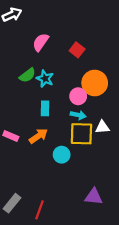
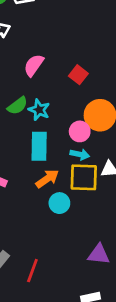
cyan rectangle: (45, 108) -> (39, 146), size x1.5
orange arrow: (38, 136) -> (47, 179), moved

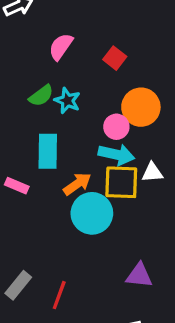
cyan rectangle: (39, 146) -> (48, 151), moved
cyan arrow: (80, 154) -> (116, 155), size x1.5
cyan circle: (59, 203) -> (92, 213), size x1.6

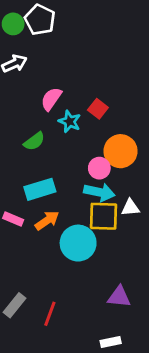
cyan star: (67, 101) -> (70, 121), moved
cyan rectangle: (48, 151) -> (40, 189), turned 72
orange arrow: (77, 184) -> (47, 220), moved

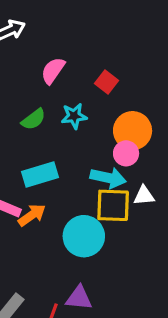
cyan star: (70, 121) -> (74, 116), moved, turned -30
pink circle: (99, 168) -> (126, 153), moved
orange arrow: (47, 220) -> (32, 215), moved
purple triangle: (119, 297) -> (79, 298), moved

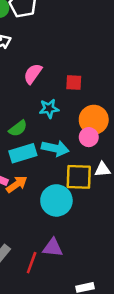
red square: (107, 82) -> (74, 82), turned -35
green semicircle: (33, 119) -> (18, 128), moved
cyan arrow: (108, 178) -> (55, 148), moved

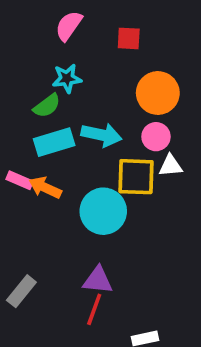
cyan star: (49, 109) -> (67, 78), moved
pink circle: (89, 137) -> (156, 137), moved
orange arrow: (17, 184) -> (45, 188), turned -120
red line: (32, 263) -> (94, 309), moved

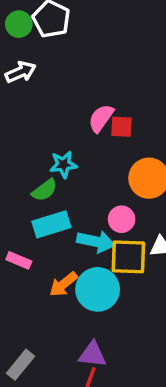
pink semicircle: (69, 26) -> (101, 118), moved
cyan arrow: (101, 135) -> (96, 241), moved
pink circle: (156, 137) -> (122, 219), moved
orange arrow: (45, 188) -> (63, 284), moved, turned -64

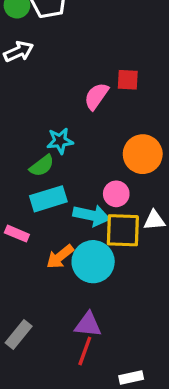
red square: (122, 127) -> (128, 80), moved

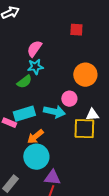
pink semicircle: (96, 96) -> (34, 49), moved
cyan rectangle: (48, 199) -> (24, 114), moved
yellow square: (123, 230) -> (84, 129), moved
cyan circle: (93, 262) -> (36, 157), moved

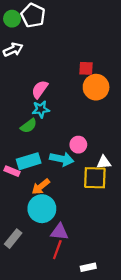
orange circle: (85, 75) -> (96, 87), moved

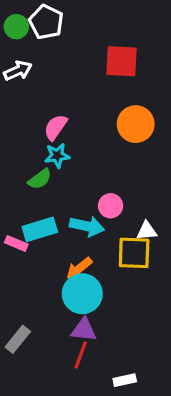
red square: (86, 68) -> (122, 61), moved, size x1.6
orange arrow: (41, 187) -> (79, 269), moved
cyan circle: (42, 209) -> (82, 294), moved

